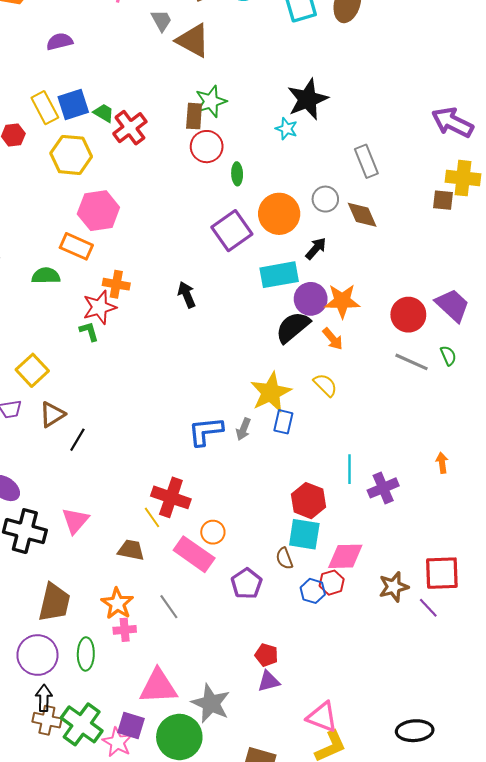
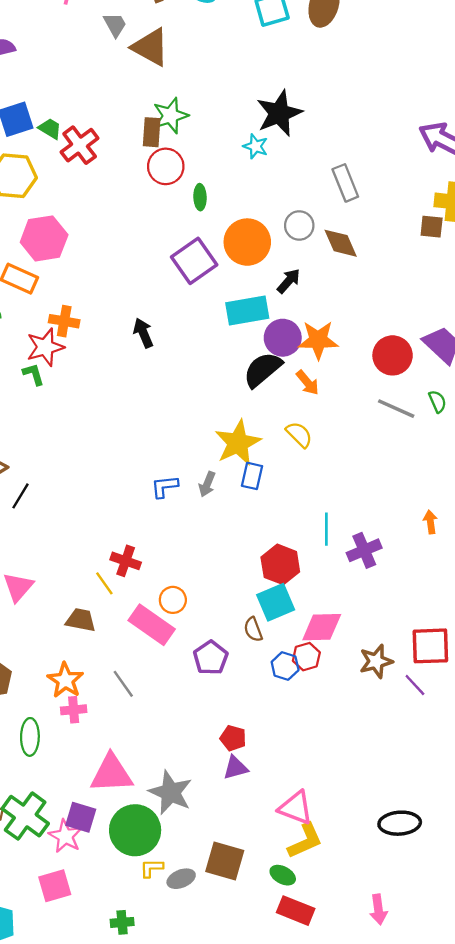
blue L-shape: (206, 431) -> (165, 487), size x0.7
red cross: (171, 497) -> (126, 561), size x0.7
cyan square: (304, 534) -> (276, 602), turned -32

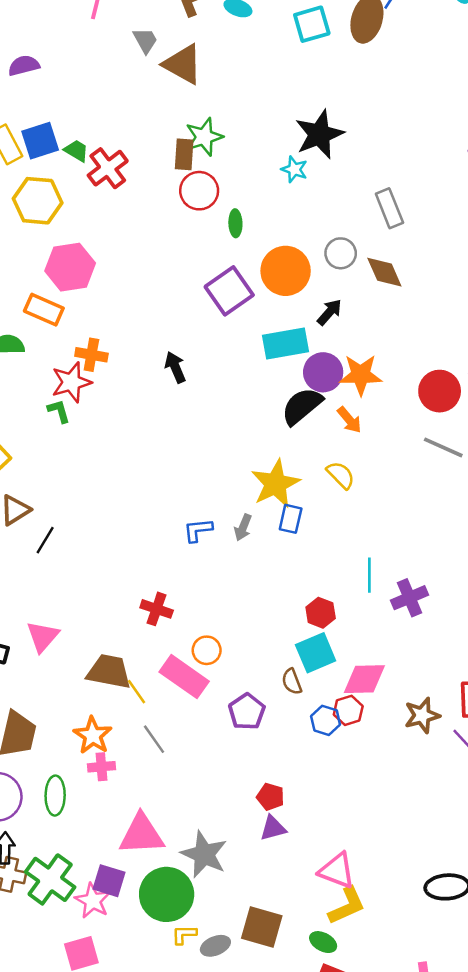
red hexagon: (280, 564) -> (321, 613), size x0.7
yellow line: (104, 583) -> (137, 692), moved
brown trapezoid: (81, 620) -> (109, 672), size x1.4

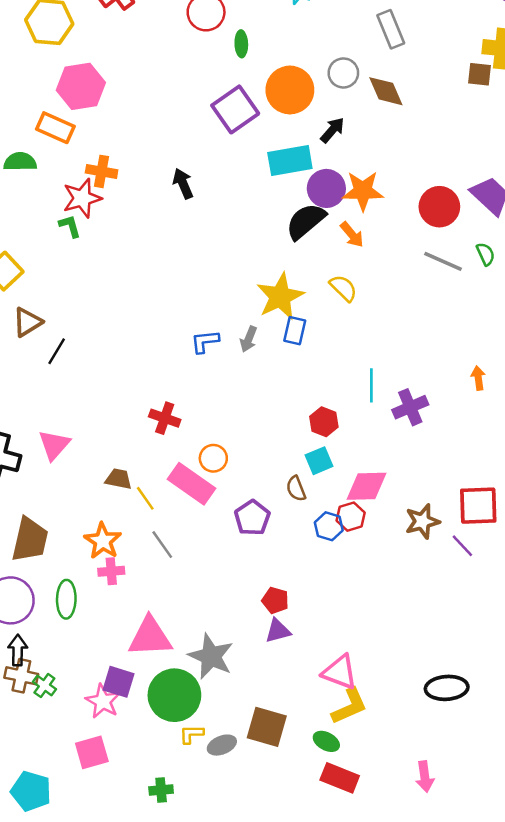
cyan square: (316, 653) -> (319, 461), size x0.7
brown trapezoid: (109, 672) -> (119, 479), size x0.6
green cross: (50, 879) -> (44, 685), moved, size x0.5

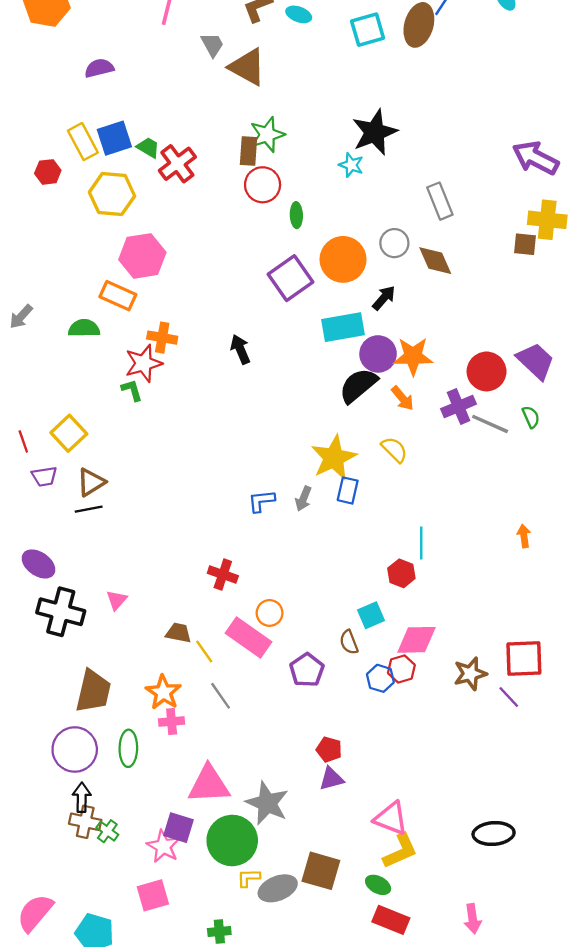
black line: (57, 351) -> (89, 509), moved, turned 48
purple cross: (410, 407) -> (459, 406), moved
red hexagon: (324, 422) -> (401, 573), moved
pink triangle: (54, 445) -> (117, 600), size x0.7
gray ellipse: (222, 745) -> (278, 888), size x1.4

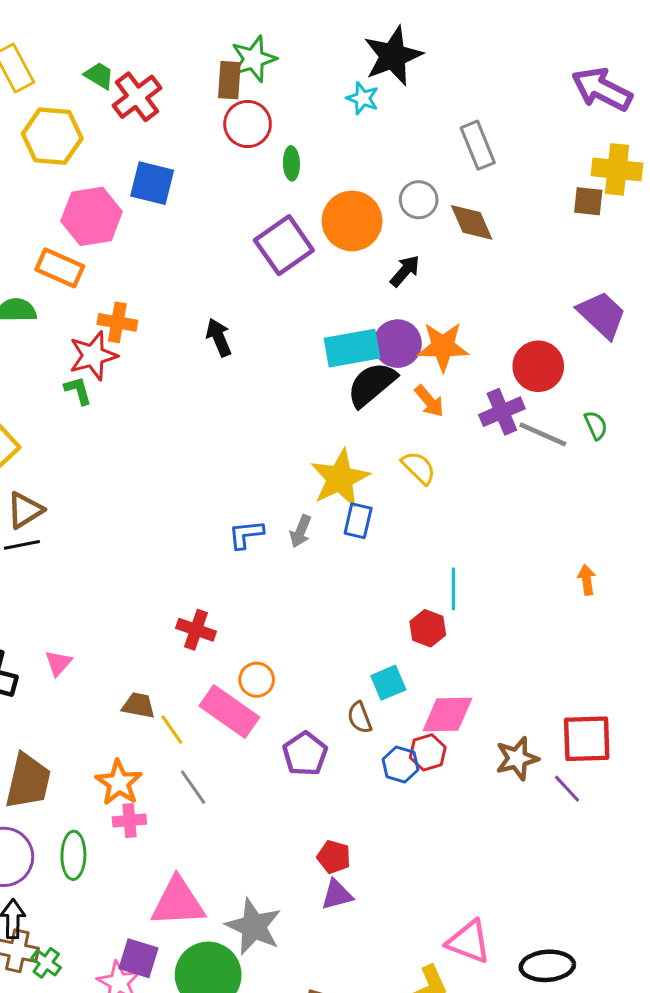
blue square: (114, 138) -> (152, 183), moved, turned 32
cyan rectangle: (343, 327) -> (352, 348), moved
purple trapezoid: (536, 361) -> (602, 315), moved
pink triangle: (391, 818) -> (469, 942), moved

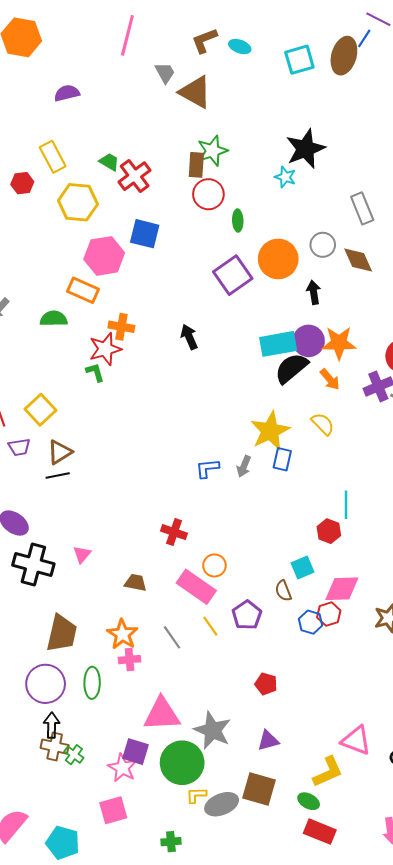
black arrow: (405, 271) -> (314, 292), turned -50
yellow line: (172, 730) -> (210, 626), moved
purple triangle: (337, 895) -> (268, 740), moved

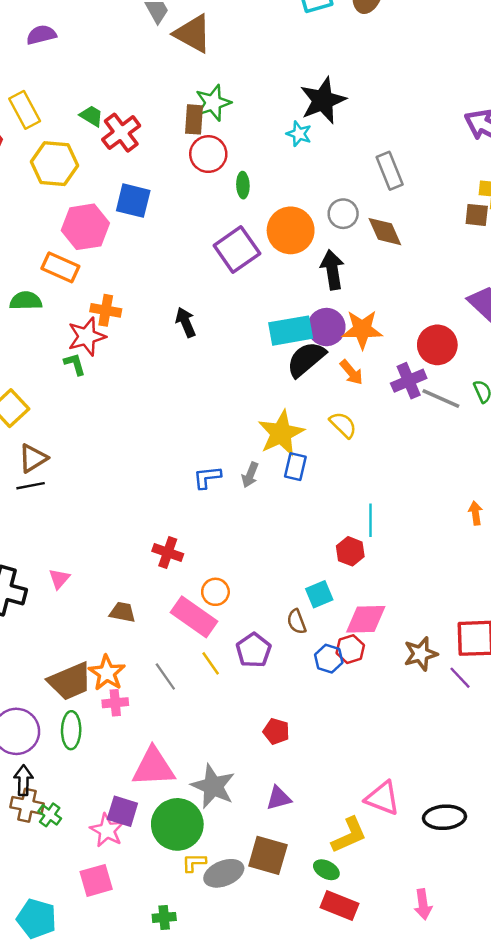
black arrow: (314, 292) -> (332, 270), size x1.4
brown trapezoid: (62, 633) -> (70, 681), moved, turned 54

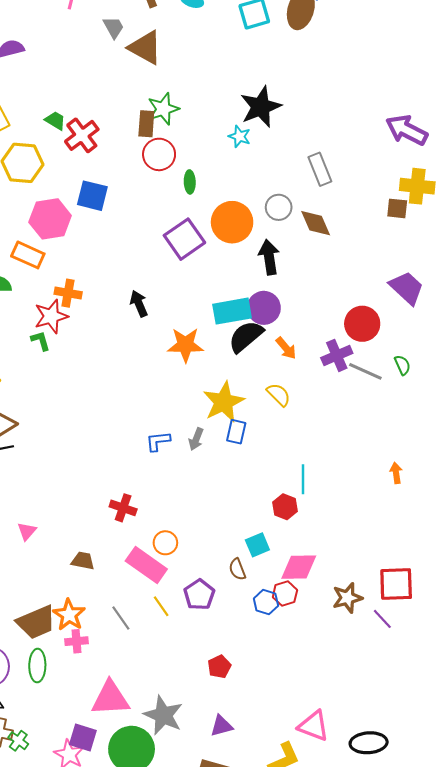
orange star: (362, 329) -> (185, 345), moved
red pentagon: (276, 731) -> (219, 667), turned 30

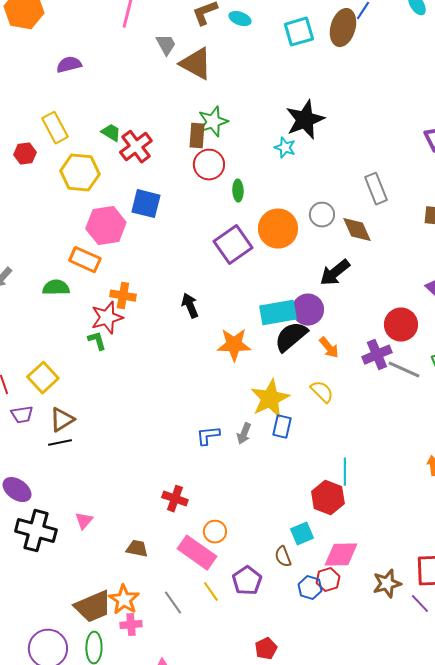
gray rectangle: (320, 169) -> (376, 189), moved
black arrow: (269, 257) -> (335, 273), moved, turned -120
red hexagon: (285, 507) -> (328, 498), size x1.4

